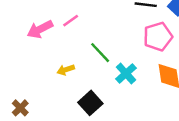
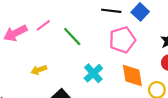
green line: (100, 53) -> (72, 36), moved

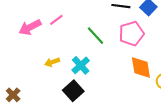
green line: (72, 36) -> (95, 36), moved
cyan cross: (93, 73) -> (81, 65), moved

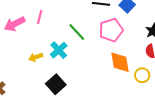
pink line: (56, 20) -> (40, 17), turned -40
cyan cross: (81, 65) -> (59, 50), moved

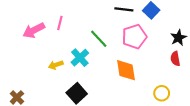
orange diamond: (120, 62) -> (126, 70), moved
yellow circle: (142, 75) -> (162, 93), moved

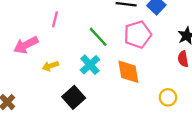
pink arrow: (34, 30) -> (26, 45), moved
cyan cross: (80, 58) -> (90, 65), moved

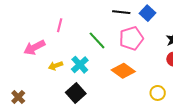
cyan cross: (90, 65) -> (80, 65), moved
orange diamond: (128, 72) -> (123, 71), turned -45

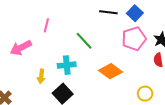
pink pentagon: (131, 38) -> (134, 39), moved
cyan cross: (80, 65) -> (67, 65), turned 36
yellow arrow: (56, 66) -> (41, 76), moved, turned -64

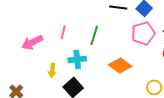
pink line: (46, 25) -> (63, 32), moved
green line: (84, 41) -> (94, 35), turned 60

